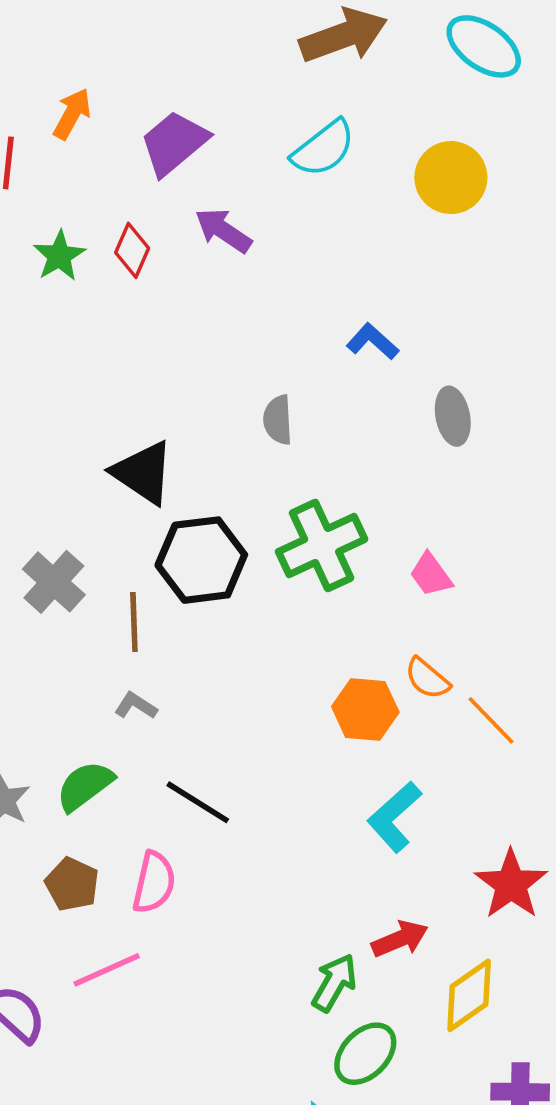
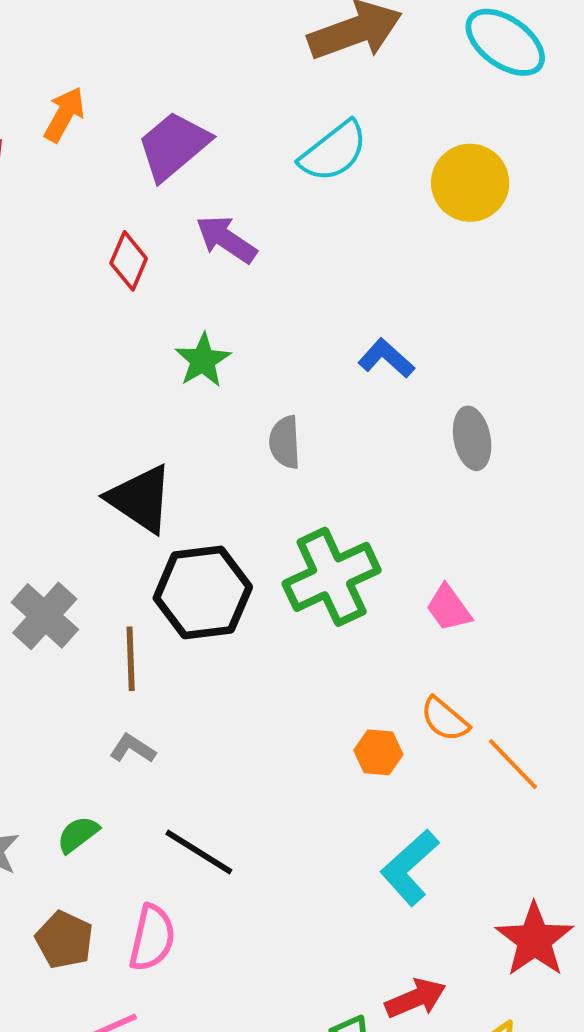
green star: (59, 256) -> (203, 360), moved
orange hexagon: (365, 709) -> (378, 752), size x0.7
green semicircle: (85, 786) -> (78, 834), size x0.7

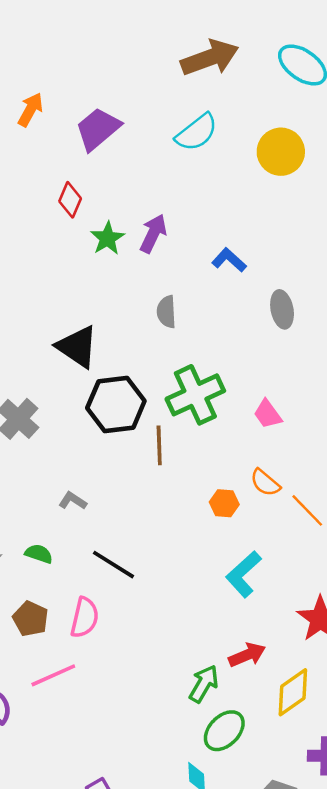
purple arrow: (226, 239) -> (153, 234), moved, turned 81
green star: (203, 360) -> (107, 238), moved
brown line: (131, 659) -> (159, 445), moved
green semicircle: (78, 834) -> (39, 554), turned 56

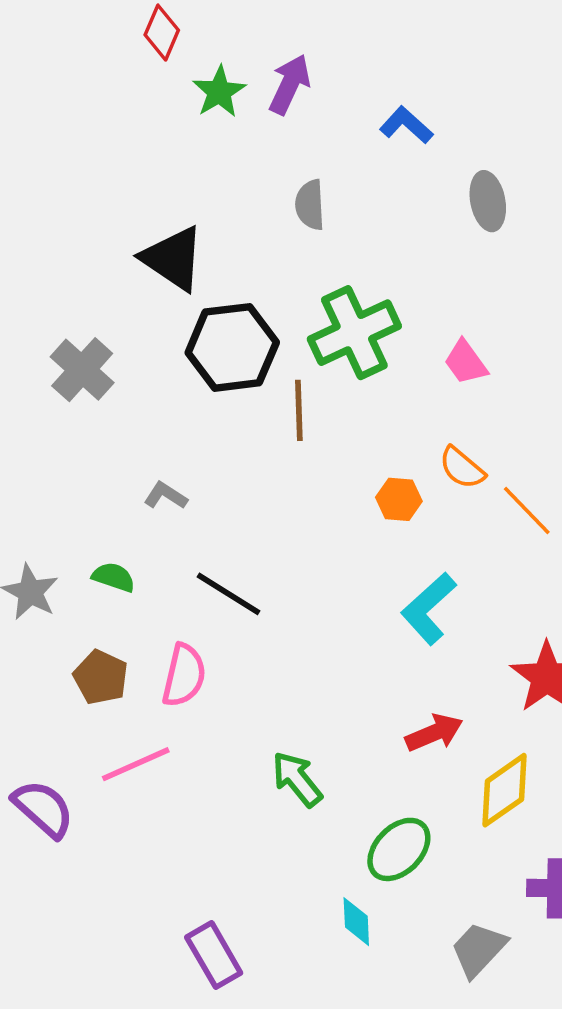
green arrow: (204, 684) -> (297, 779), moved, turned -69

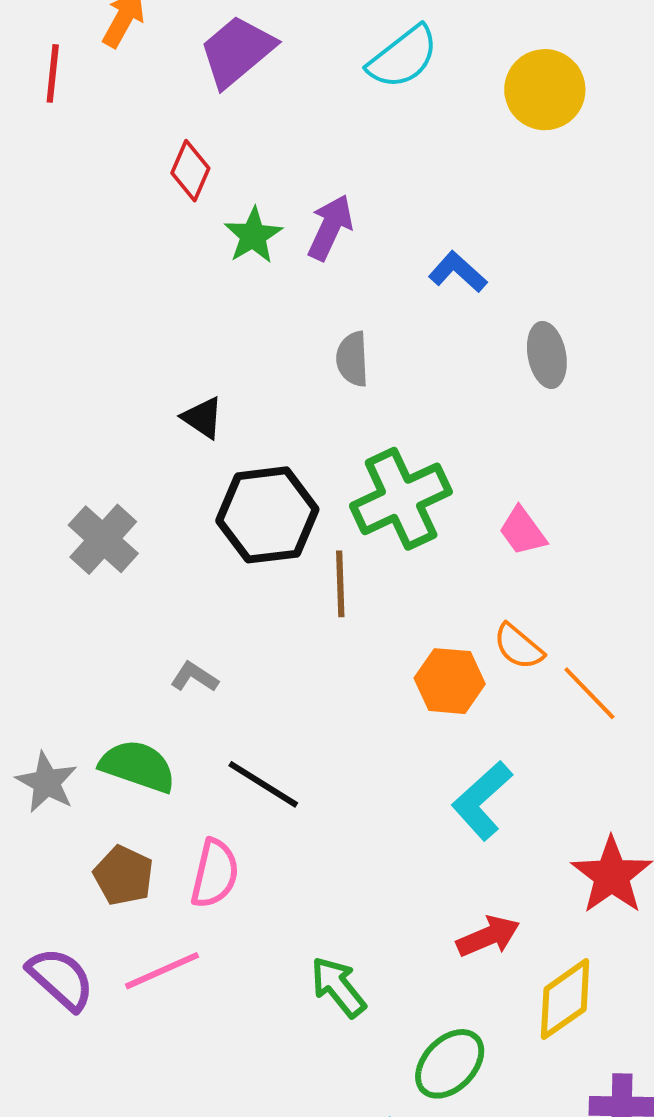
black triangle: (173, 259) -> (203, 418), size x0.6
orange hexagon: (399, 499) -> (450, 681), size x1.4
green semicircle: (114, 577) -> (138, 766), size x1.6
purple semicircle: (43, 809) -> (61, 979), moved

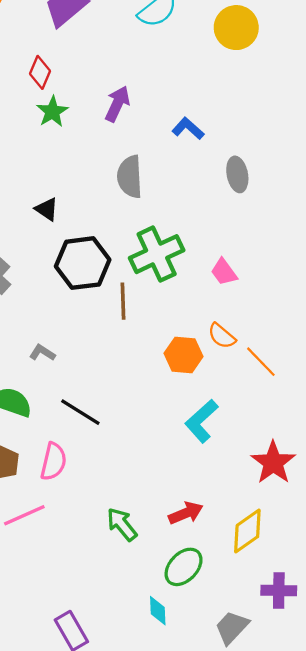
green star: (253, 235) -> (52, 112), moved
gray semicircle: (352, 359) -> (130, 177), size x1.4
red arrow: (488, 936) -> (186, 513), moved

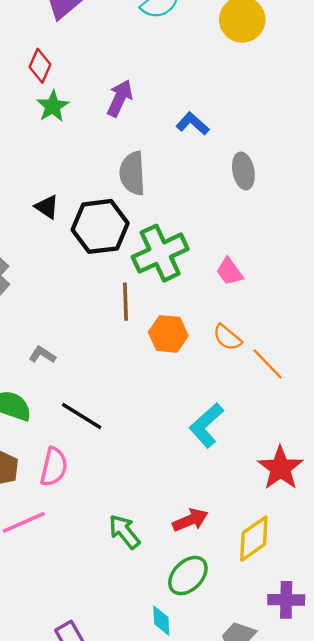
black hexagon: (83, 263) -> (100, 226), moved
orange hexagon: (184, 355) -> (168, 334), moved

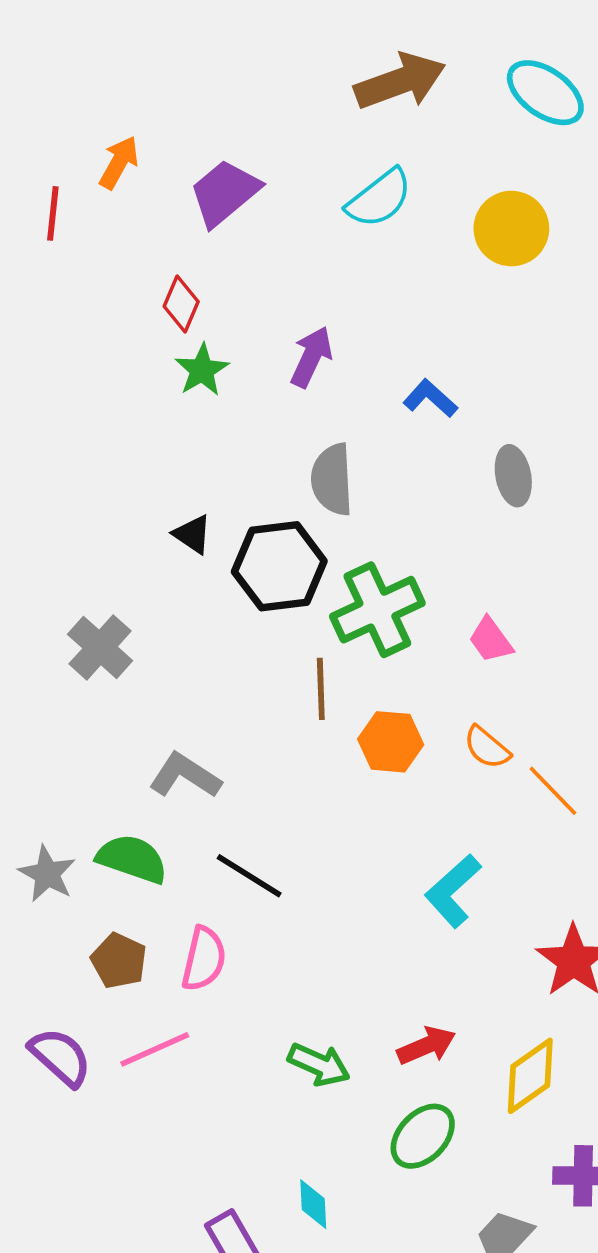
gray L-shape: (42, 355) -> (185, 776), size x1.6
green arrow: (124, 532) -> (319, 1064), turned 153
cyan diamond: (161, 621) -> (313, 1204), moved

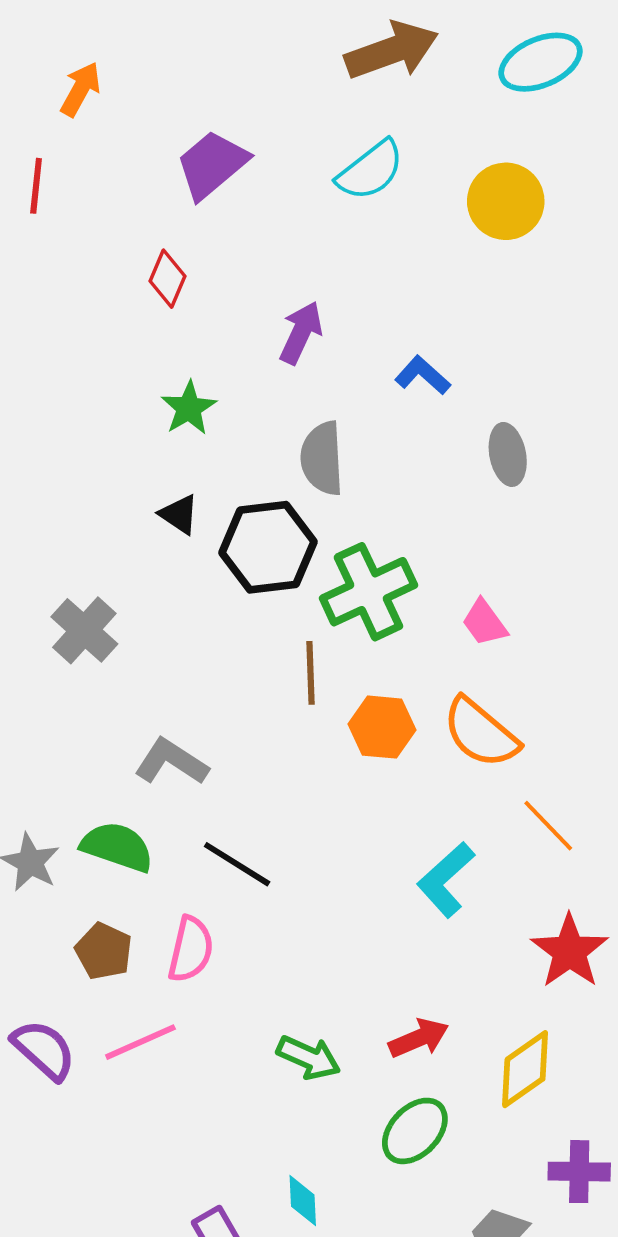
cyan ellipse: (545, 93) -> (541, 62), turned -58
orange arrow: (119, 162) -> (81, 89), moved
green star: (202, 370) -> (189, 408), moved
orange semicircle: (487, 747) -> (481, 733), size x1.6
orange line: (553, 791) -> (548, 826), moved

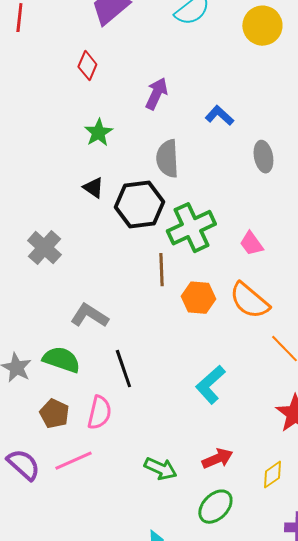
black line: (237, 864) -> (123, 369), turned 39
cyan L-shape: (446, 880) -> (210, 385), moved
yellow diamond: (525, 1069) -> (272, 475), size x0.7

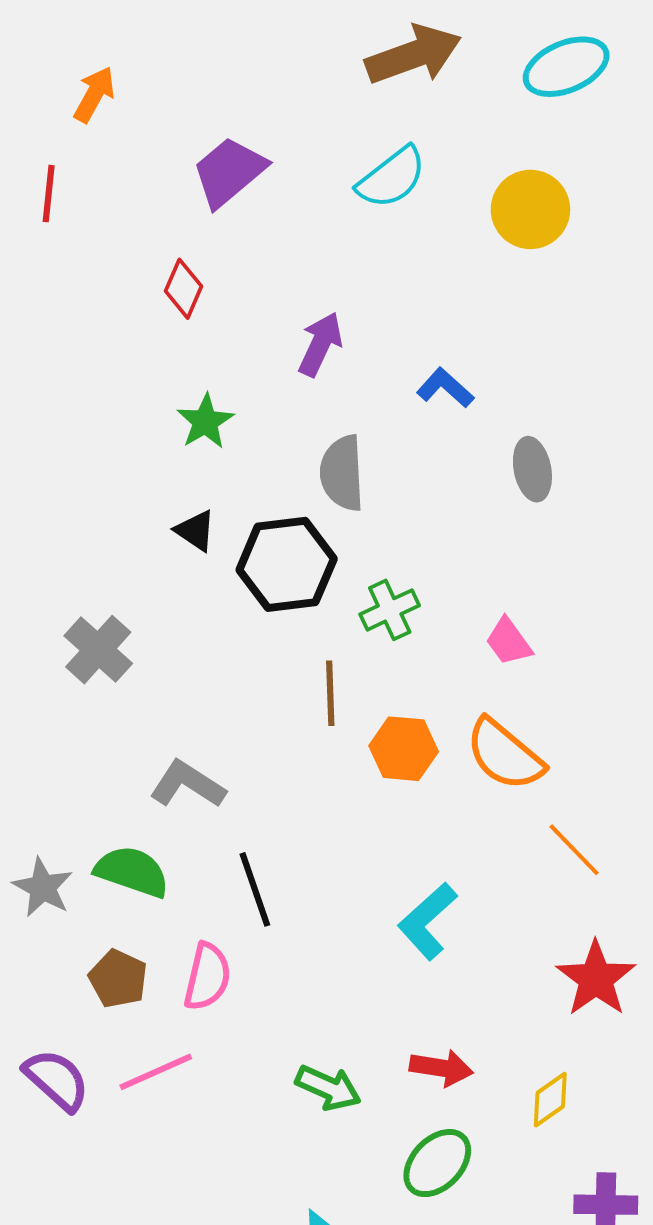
green cross: (191, 228) -> (390, 610), size x0.6
red arrow: (217, 459) -> (441, 1068), turned 32

